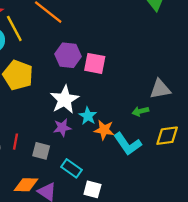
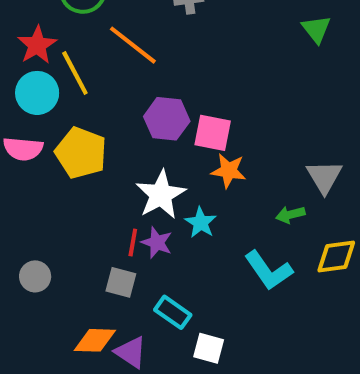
gray triangle: (160, 89) -> (324, 177), turned -50
purple star: (62, 128) -> (157, 243), turned 30
orange star: (104, 130) -> (229, 171), moved
red line: (15, 142) -> (133, 243), moved

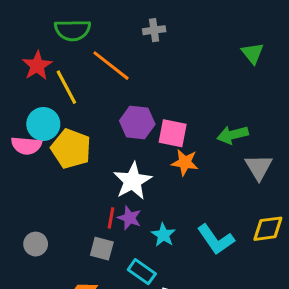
cyan circle: (37, 93) -> (43, 124), moved
green arrow: (290, 215) -> (233, 135), moved, size x1.4
cyan star: (201, 223) -> (163, 235), moved

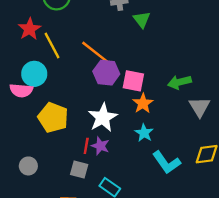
green triangle: (253, 53) -> (142, 20), moved
orange line: (111, 66) -> (96, 53), moved
yellow pentagon: (71, 149) -> (53, 118), moved
orange star: (185, 162) -> (143, 103), turned 30
cyan star: (163, 235) -> (144, 133), moved

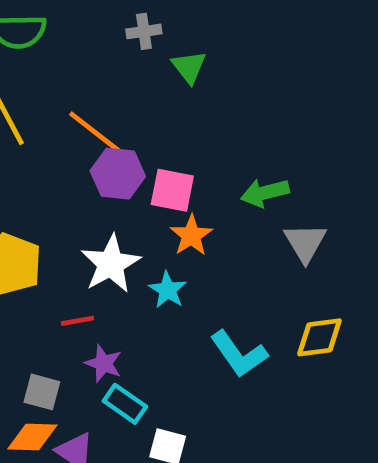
cyan star: (144, 133) -> (168, 290), moved
red line: (86, 146) -> (77, 321), turned 70
purple star: (100, 146) -> (104, 363), moved
gray square: (79, 169) -> (42, 392), moved

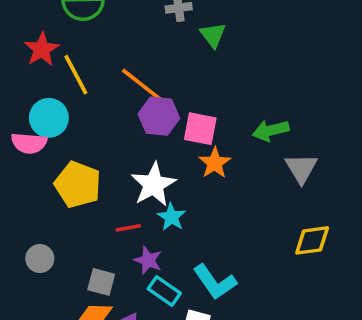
cyan star: (168, 290) -> (171, 217), moved
cyan L-shape: (239, 354) -> (215, 282), moved

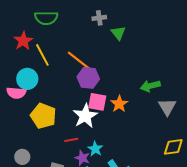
pink square: (200, 129) -> (97, 102), moved
cyan star: (171, 217) -> (95, 149), moved

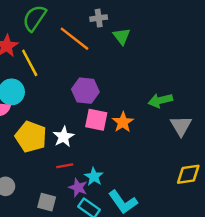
green semicircle: (46, 18) -> (35, 18), turned 125
orange line: (79, 61) -> (74, 39), moved
white star: (85, 116) -> (64, 137), moved, size x0.7

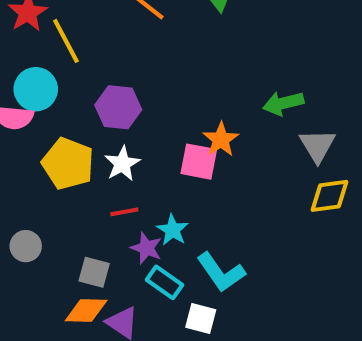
purple hexagon: (85, 91) -> (118, 107), moved
pink square: (96, 120) -> (199, 162), moved
yellow diamond: (188, 174) -> (330, 196), moved

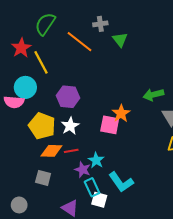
gray circle: (26, 246) -> (19, 205), moved
gray square: (94, 272) -> (43, 178), moved
cyan rectangle: (165, 282) -> (92, 187), turned 30
orange diamond: (86, 311) -> (51, 151), moved
white square: (201, 319) -> (99, 200), moved

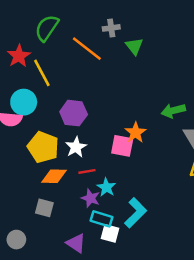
red line: (71, 151) -> (87, 171), moved
cyan L-shape: (121, 182) -> (136, 213), turned -100
cyan rectangle: (92, 187) -> (101, 219), turned -48

